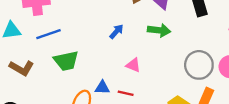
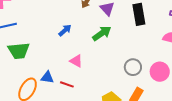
green arrow: (159, 30) -> (102, 33), turned -48
gray circle: (199, 65) -> (133, 67), size x0.7

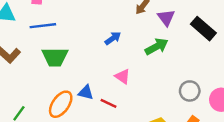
black rectangle: (139, 14) -> (203, 29), turned -45

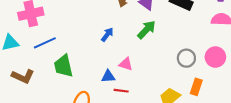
green trapezoid: (55, 57) -> (63, 66), turned 95
blue triangle: (86, 92) -> (108, 76), moved

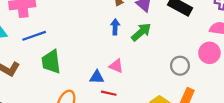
blue arrow: (107, 35) -> (115, 27), moved, turned -40
pink circle: (215, 57) -> (209, 53), moved

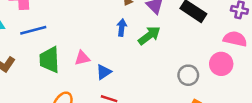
pink triangle: (116, 66) -> (82, 58), moved, turned -40
blue triangle: (97, 77) -> (104, 72), moved, turned -40

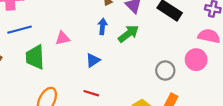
pink triangle: (82, 58) -> (63, 38), moved
blue triangle: (104, 72) -> (93, 60), moved

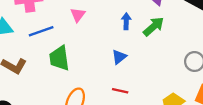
pink triangle: (63, 38) -> (78, 15), moved, turned -35

